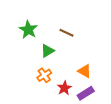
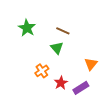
green triangle: (47, 51) -> (57, 48), moved, turned -40
orange triangle: (85, 71) -> (91, 64), moved, turned 40

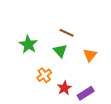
green star: (27, 28) -> (28, 44), moved
orange triangle: (91, 64) -> (90, 55), moved

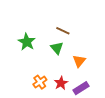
orange triangle: (90, 55) -> (79, 61), moved
orange cross: (44, 75) -> (40, 82), moved

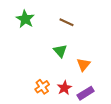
brown line: (63, 31) -> (66, 22), moved
green star: (27, 42) -> (25, 19), moved

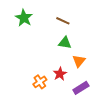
green triangle: (60, 51) -> (65, 43), moved, turned -40
red star: (64, 88) -> (60, 74), moved

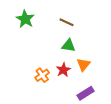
red star: (60, 74) -> (63, 70), moved
orange cross: (40, 82) -> (42, 75), moved

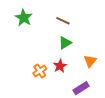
green triangle: (69, 46) -> (65, 43), turned -40
orange triangle: (83, 65) -> (90, 61), moved

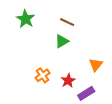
green triangle: (65, 43) -> (62, 41), moved
red star: (60, 66) -> (68, 81), moved

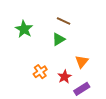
green star: (26, 19) -> (24, 29), moved
orange triangle: (96, 65) -> (82, 62), moved

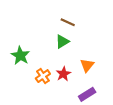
green star: (24, 29) -> (20, 56), moved
red star: (65, 77) -> (63, 74), moved

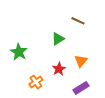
brown line: (68, 22) -> (78, 21), moved
orange cross: (43, 76) -> (36, 82), moved

